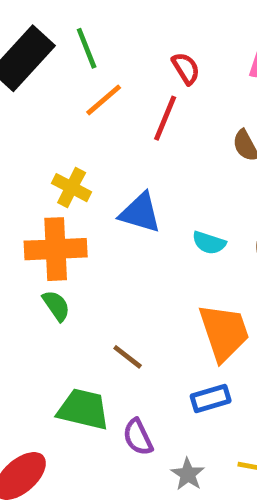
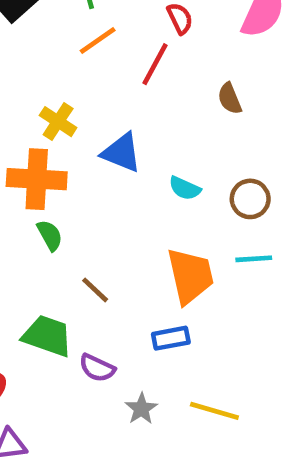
green semicircle: (56, 306) -> (50, 235), moved
purple semicircle: (138, 437) -> (97, 368), turned -45

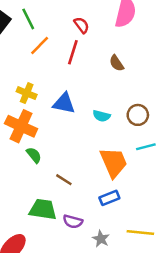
orange cross: (37, 179) -> (21, 126), turned 32

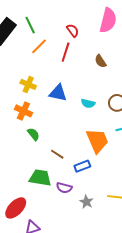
orange cross: (21, 126) -> (23, 111), size x0.7
blue rectangle: (109, 198) -> (82, 166), moved

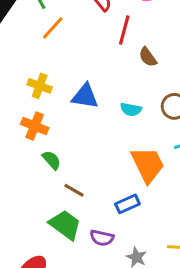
red line: (66, 52) -> (124, 30), moved
brown semicircle: (100, 61) -> (148, 57), moved
brown line: (57, 154) -> (74, 190), moved
green trapezoid: (40, 178) -> (65, 225), turned 30

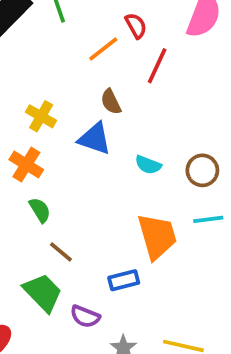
orange line: (53, 28) -> (103, 49), moved
brown semicircle: (148, 57) -> (111, 102), moved

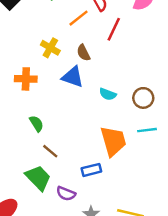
yellow cross: (41, 116) -> (50, 48), moved
orange cross: (26, 165) -> (26, 79), moved, turned -30

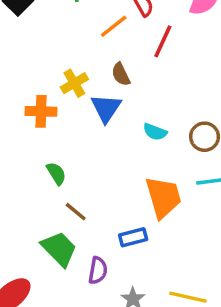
yellow cross: (50, 48) -> (74, 83), moved, turned 30
blue triangle: (73, 77) -> (106, 108), turned 45
purple semicircle: (66, 194) -> (98, 270), turned -102

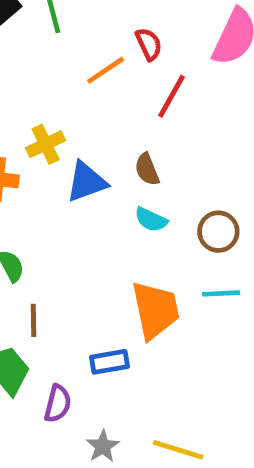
brown semicircle: (121, 74) -> (147, 169), moved
blue triangle: (106, 108) -> (86, 182), turned 32
brown line: (76, 212) -> (34, 320), turned 45

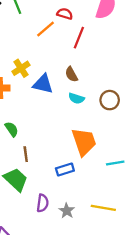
red semicircle: (149, 44) -> (65, 14), turned -42
blue triangle: (86, 182) -> (43, 84), turned 40
cyan line: (221, 293) -> (115, 163), moved
purple semicircle: (58, 404) -> (43, 203), moved

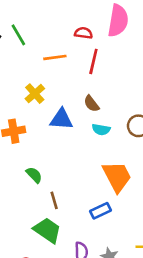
red semicircle: (65, 14) -> (83, 33), moved
orange line: (46, 29) -> (55, 57), turned 42
yellow cross: (21, 68) -> (35, 94), moved

